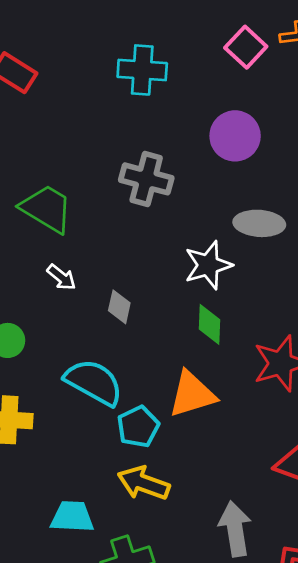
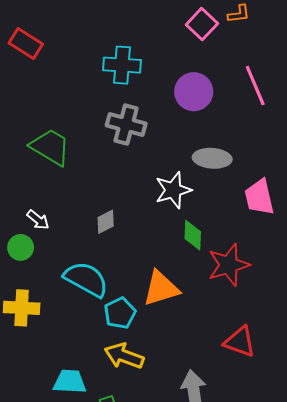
cyan cross: (142, 70) -> (122, 65), moved
white arrow: (61, 277) -> (38, 220), moved
gray diamond: (119, 307) -> (106, 222), turned 50
green diamond: (209, 324) -> (193, 235), moved

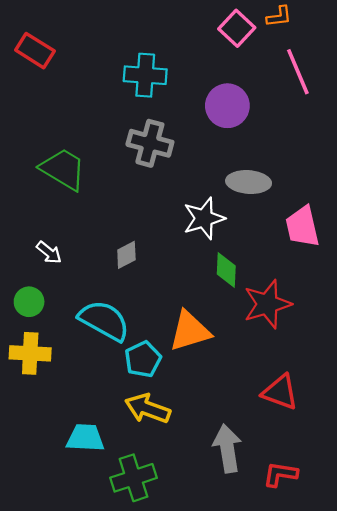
pink line: (255, 86) -> (298, 72), moved
green circle: (21, 247) -> (29, 302), moved

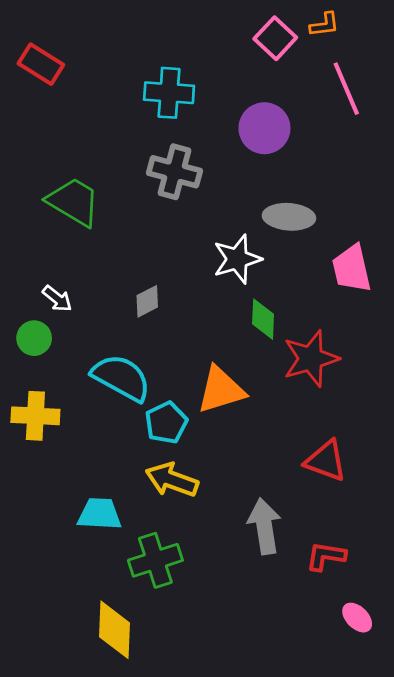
green circle: (29, 302) -> (34, 338), moved

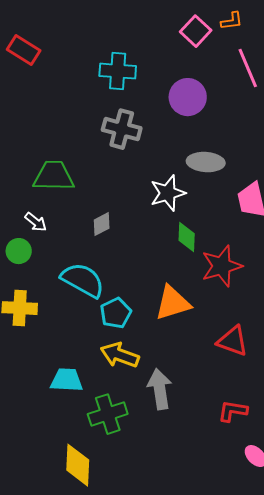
green trapezoid: (74, 202) -> (54, 176), moved, turned -30
orange triangle: (221, 390) -> (173, 303), moved
gray arrow: (264, 526) -> (160, 389), moved

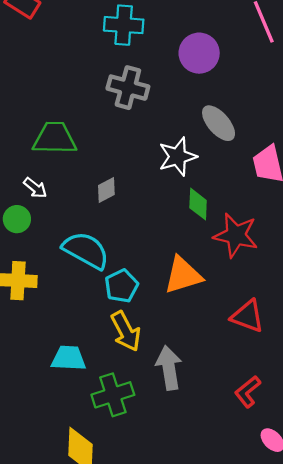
gray ellipse: (206, 162) -> (219, 123), turned 45
red star: (222, 266) -> (236, 235), turned 30
yellow arrow: (120, 355) -> (126, 331), turned -138
red L-shape: (233, 411) -> (248, 392), turned -48

